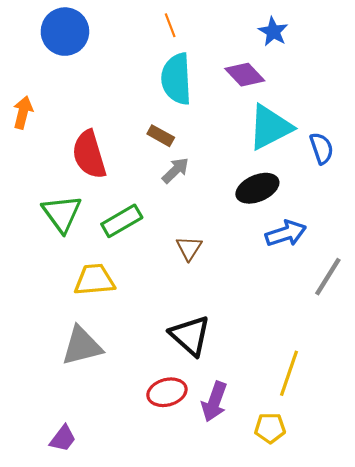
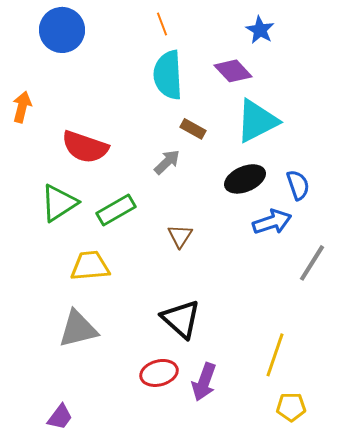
brown rectangle: (161, 136) -> (193, 129), moved
blue semicircle: (322, 148) -> (298, 185), moved
red semicircle: (89, 155) -> (85, 147), turned -54
green triangle: (62, 213) -> (59, 203), turned 33
yellow pentagon: (270, 428) -> (291, 407), moved

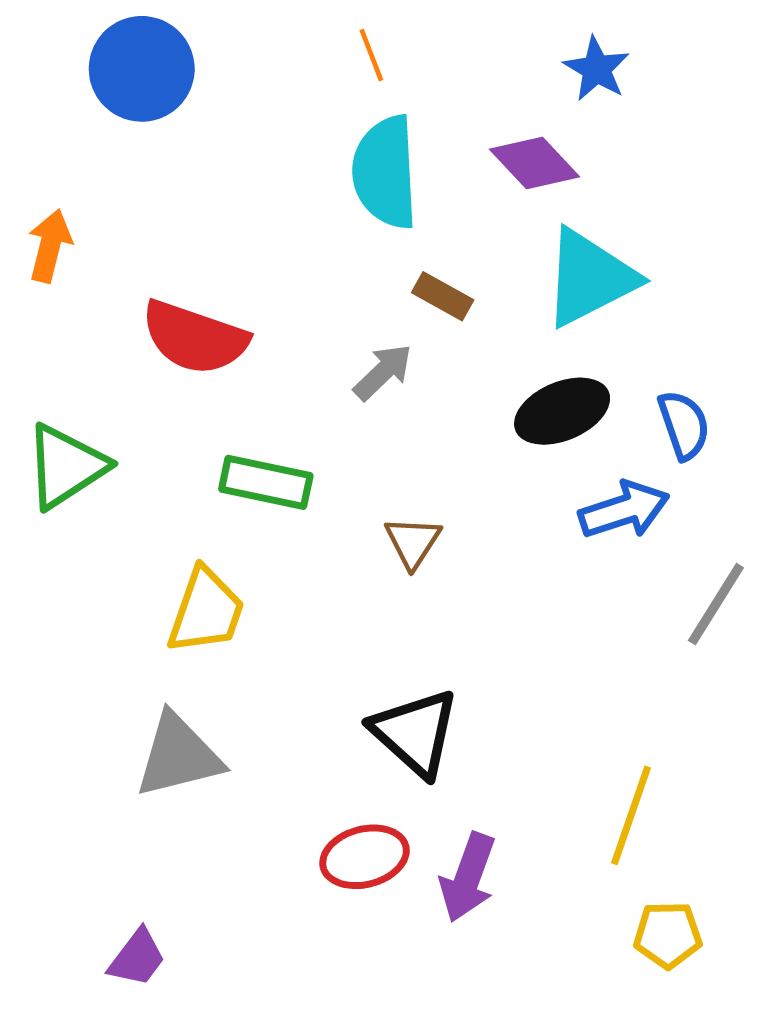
green triangle: (59, 203) -> (66, 466), moved
green rectangle: (116, 210) -> (266, 482), turned 42
yellow trapezoid: (90, 266) -> (206, 611), turned 114

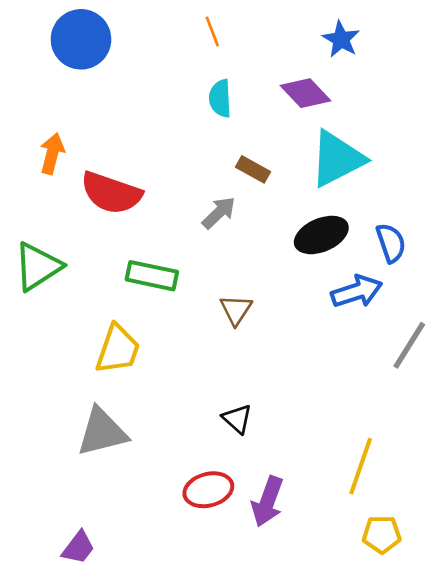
cyan semicircle: (385, 172) -> (220, 98), size x0.6
orange arrow: (50, 246) -> (52, 154), moved
black triangle: (415, 733) -> (237, 419), size x0.6

